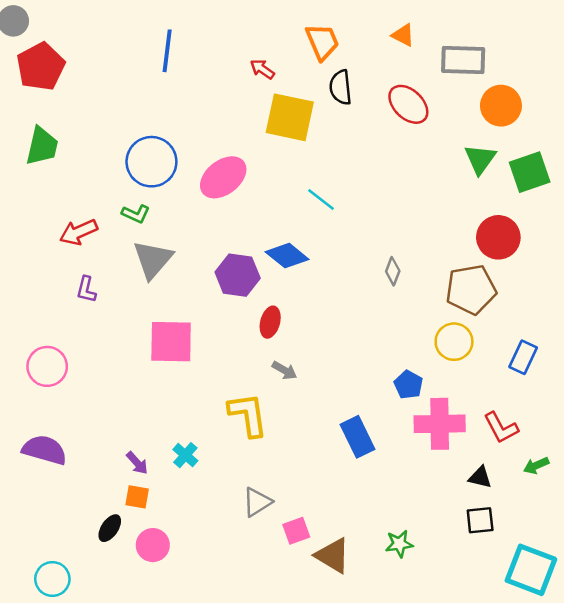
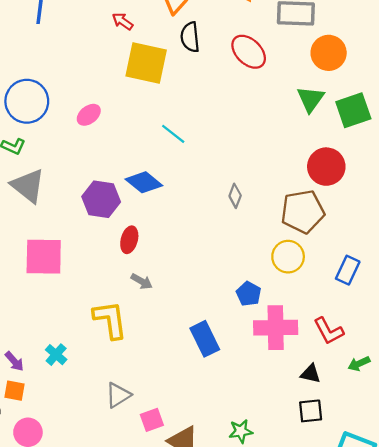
pink ellipse: (223, 177) -> (89, 115), size x0.6
gray triangle: (153, 259) -> (28, 186), turned -33

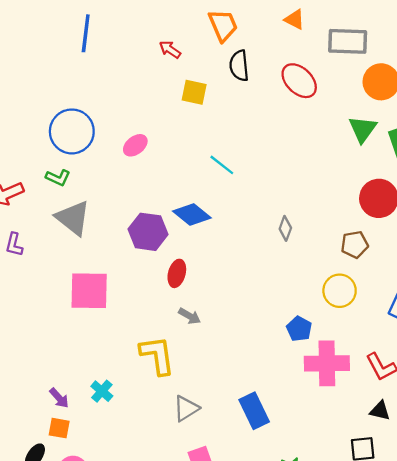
yellow square: (146, 63) -> (194, 92), size x0.6
brown pentagon: (303, 212) -> (355, 245), size x0.6
blue rectangle: (205, 339) -> (254, 411), moved
black triangle: (311, 374) -> (380, 411), moved
gray triangle: (118, 395) -> (186, 408), moved

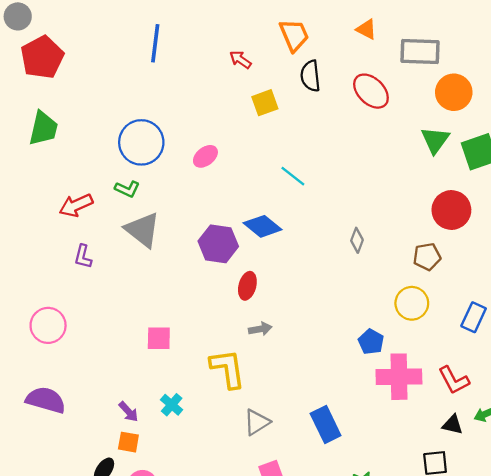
yellow square: (194, 92) -> (265, 103), turned -32
pink square: (89, 291) -> (159, 338), moved, size x0.6
gray arrow: (190, 316) -> (260, 329), turned -40

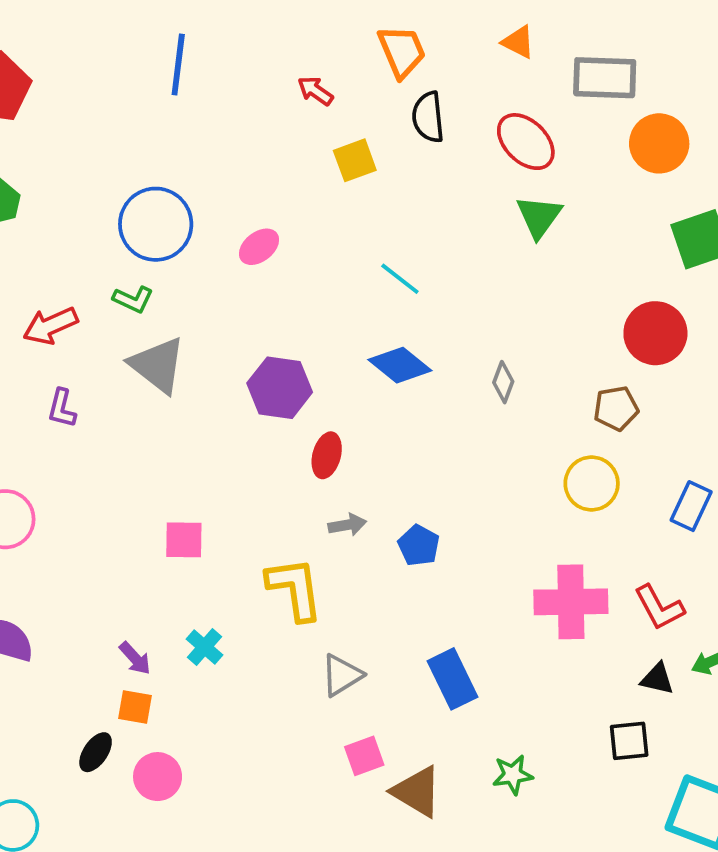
green triangle: (435, 140) -> (539, 217), moved
blue diamond: (263, 226) -> (400, 365), moved
blue pentagon: (371, 342) -> (419, 545), moved

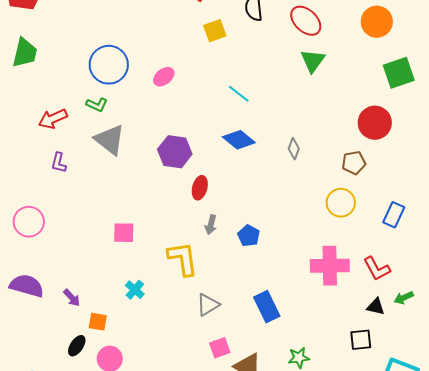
gray arrow: (347, 525) -> (211, 225), turned 114
purple arrow: (135, 658) -> (72, 298), moved

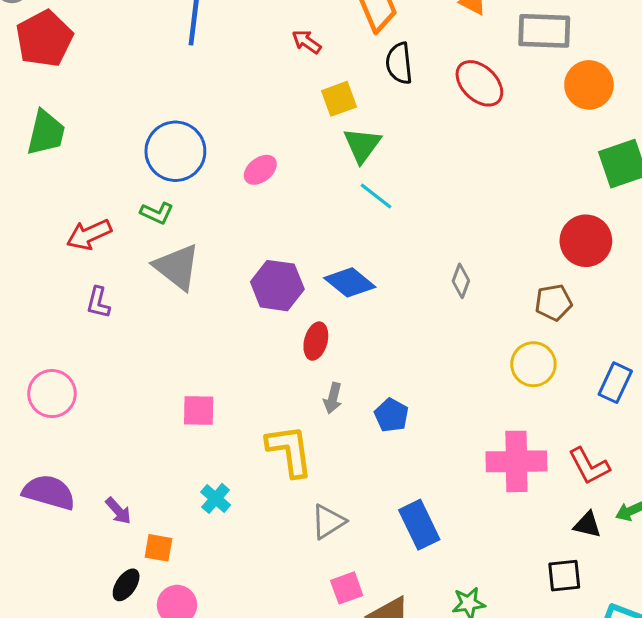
green triangle: (313, 61) -> (362, 145), moved
blue diamond: (239, 140) -> (350, 282), moved

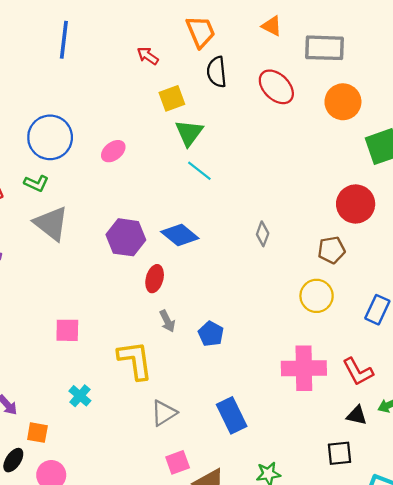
orange circle: (589, 85) -> (343, 102), moved
gray arrow: (333, 398) -> (167, 321), turned -40

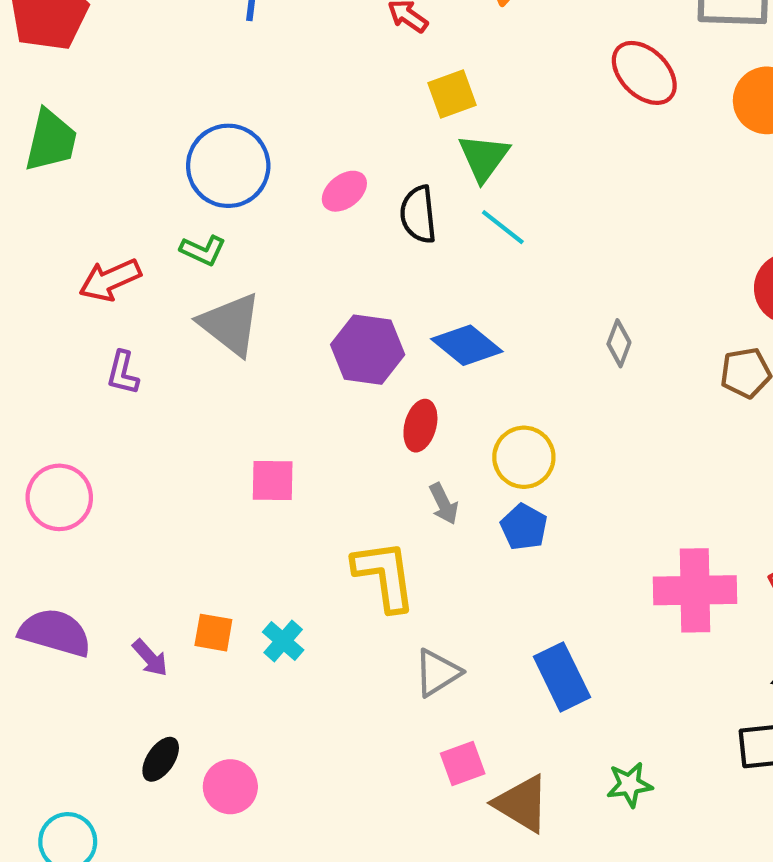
black semicircle: (217, 72) -> (418, 214), moved
yellow circle: (317, 296) -> (524, 457), moved
pink square: (67, 330) -> (273, 481), moved
orange square: (37, 433) -> (213, 633), moved

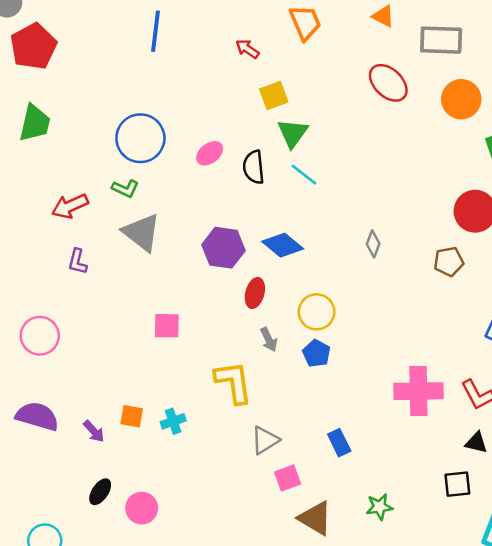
cyan cross: (283, 641) -> (173, 421), turned 30
blue rectangle: (562, 677) -> (339, 443), size x0.7
pink square: (463, 763) -> (288, 478), moved

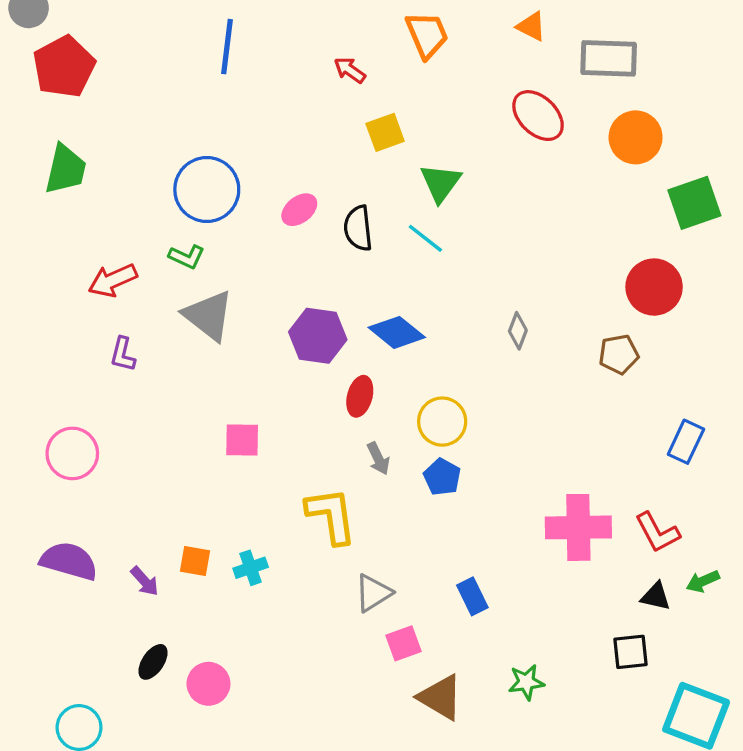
green triangle: (293, 133) -> (441, 183), moved

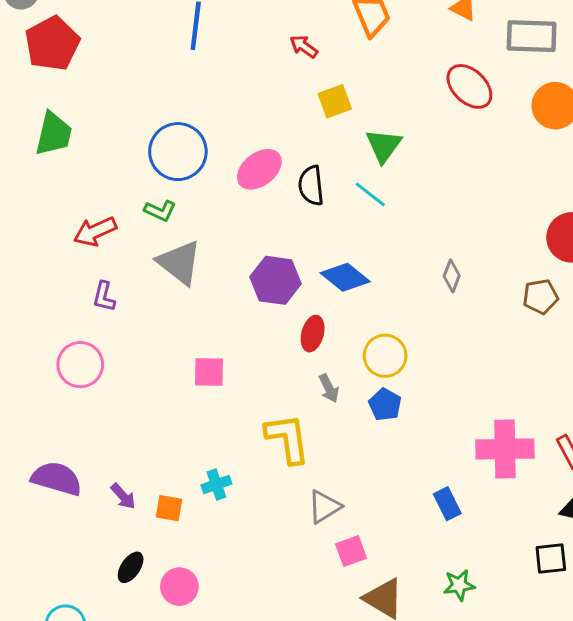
pink ellipse: (299, 210) -> (259, 169), size x1.4
pink circle: (72, 453) -> (80, 365), moved
orange square: (195, 561) -> (169, 508), moved
blue rectangle: (472, 596) -> (447, 504), moved

